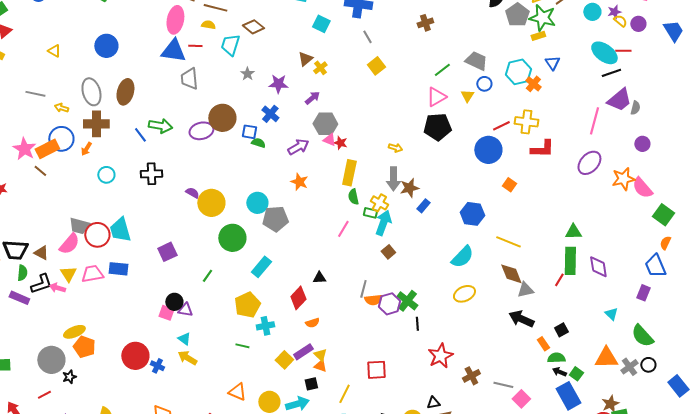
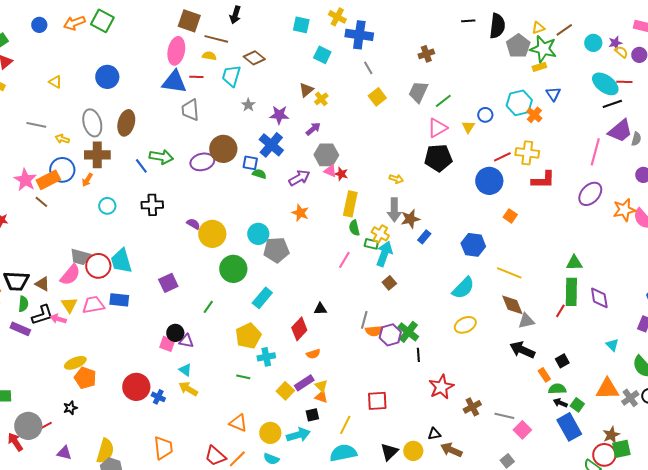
gray trapezoid: (476, 61) -> (418, 92), moved, turned -90
blue cross: (270, 114) -> (271, 145), size x1.4
gray circle: (51, 360) -> (28, 426), moved

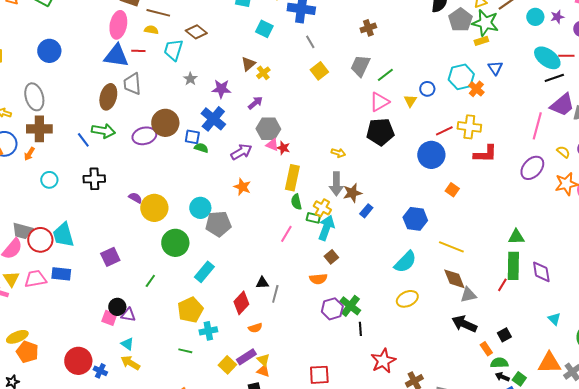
yellow semicircle: (621, 52) -> (563, 152), moved
brown ellipse: (126, 123) -> (108, 97), moved
gray line: (364, 320) -> (275, 294), moved
orange semicircle: (374, 331) -> (318, 279), moved

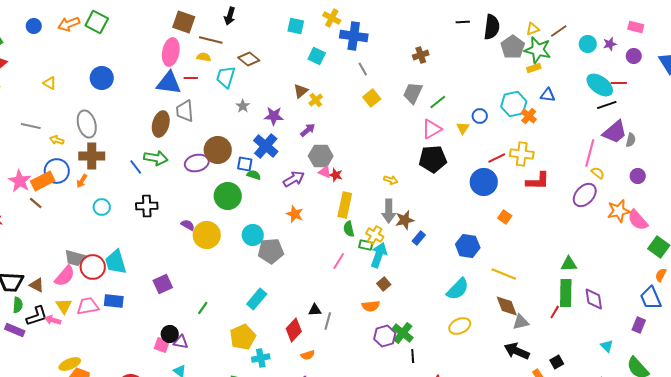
blue triangle: (495, 68) -> (548, 95), turned -49
yellow semicircle: (563, 152) -> (598, 173), moved
green circle: (175, 243) -> (228, 196), moved

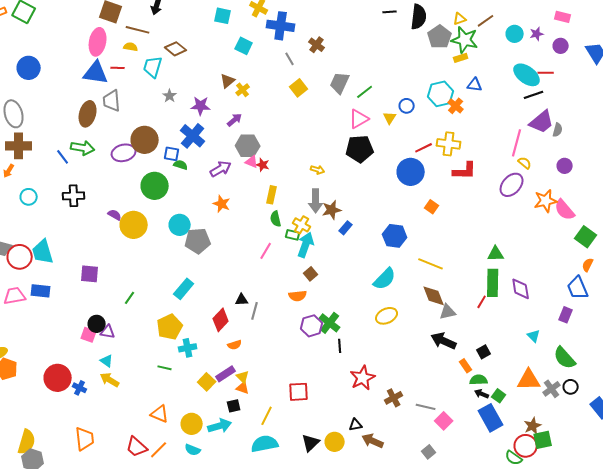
brown cross: (421, 55) -> (317, 45), moved, turned -35
yellow rectangle: (345, 205) -> (272, 195), size x0.7
purple square: (163, 284) -> (90, 274), turned 30

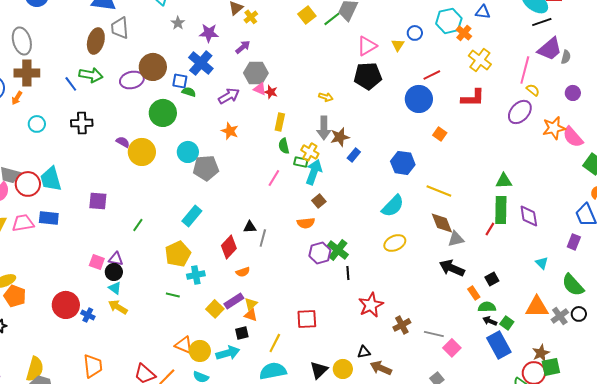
green line: (365, 92) -> (332, 19), moved
yellow cross: (449, 144) -> (480, 60), moved, turned 30
black circle: (97, 324) -> (114, 272), moved
yellow triangle: (243, 377) -> (251, 304), turned 32
orange triangle: (160, 414) -> (184, 345), moved

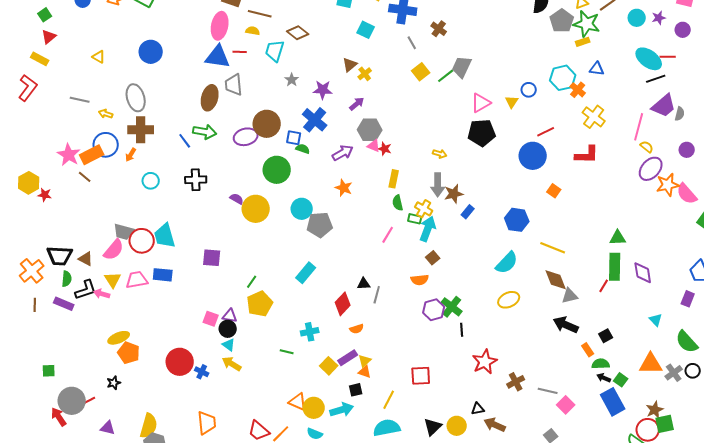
purple ellipse: (520, 112) -> (651, 169), moved
yellow pentagon: (178, 254) -> (260, 304), moved

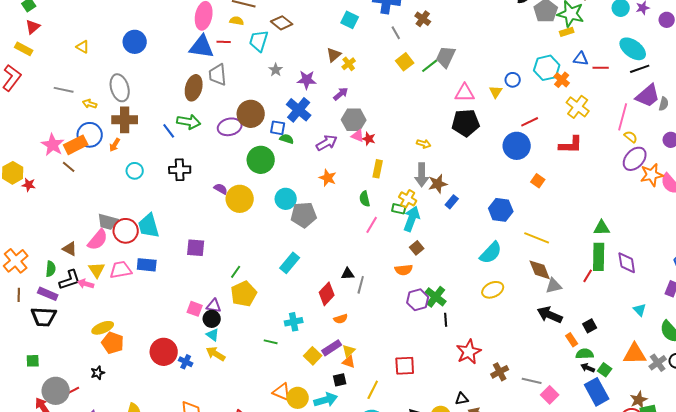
red line: (668, 57) -> (601, 68), moved
pink triangle: (481, 103) -> (465, 93), turned 30
green semicircle: (398, 203) -> (365, 199), moved
black trapezoid: (60, 256) -> (44, 317), moved

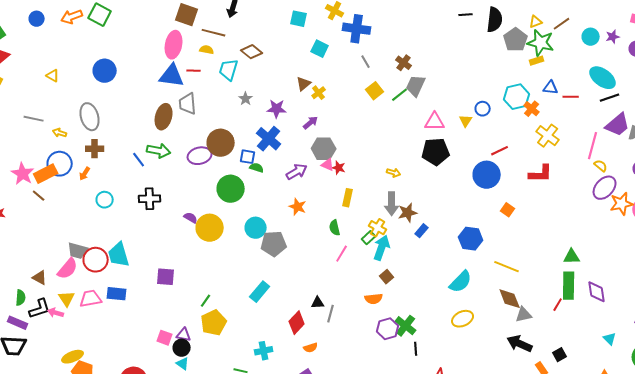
brown cross: (423, 19) -> (404, 63), moved
brown cross: (125, 120) -> (95, 149), size x0.7
green rectangle: (399, 209) -> (369, 238), turned -56

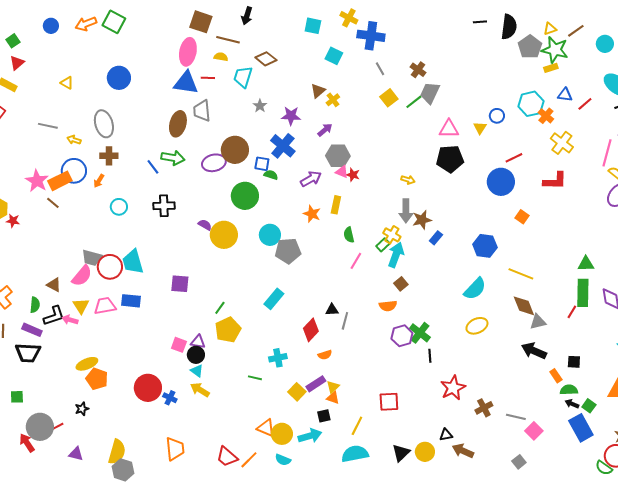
red line: (571, 97) -> (585, 104), turned -42
yellow rectangle: (348, 198) -> (336, 205), moved
black square: (560, 355) -> (574, 362), turned 32

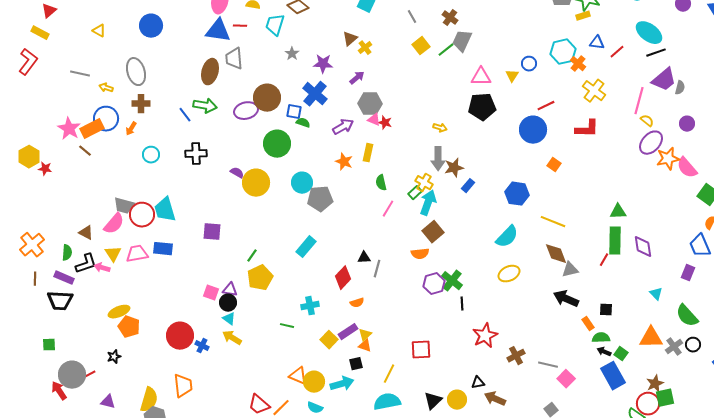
brown square: (401, 284) -> (433, 232), size x1.5
orange trapezoid: (175, 449) -> (183, 386), moved

